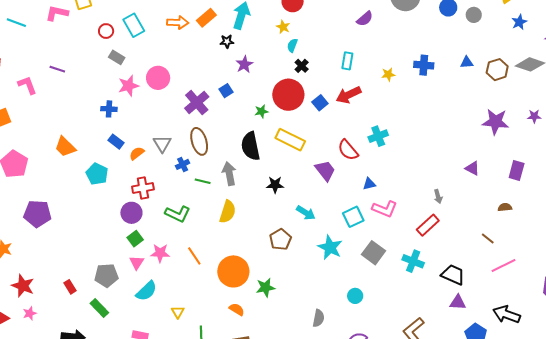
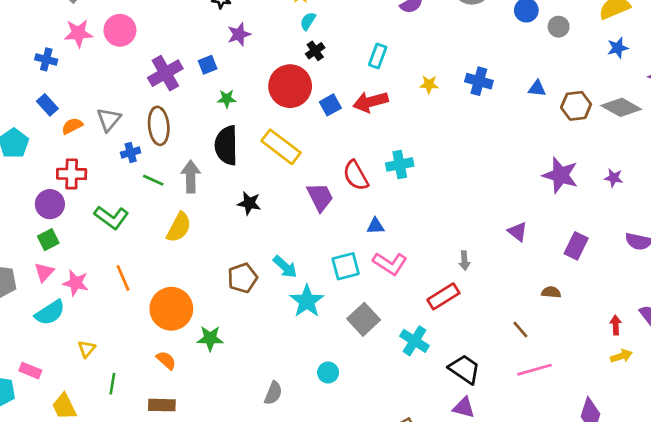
green star: (261, 111) -> (227, 99), moved
cyan arrow: (306, 213) -> (285, 267), moved
pink star: (160, 253) -> (76, 283), moved

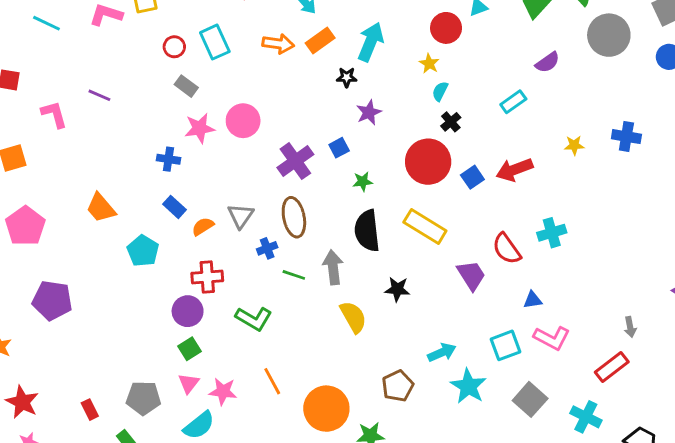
cyan rectangle: (378, 56) -> (513, 102), moved, turned 40
yellow semicircle: (179, 227) -> (353, 317), moved, turned -52
cyan arrow: (285, 267) -> (442, 352), turned -60
brown pentagon: (243, 278) -> (398, 386), moved

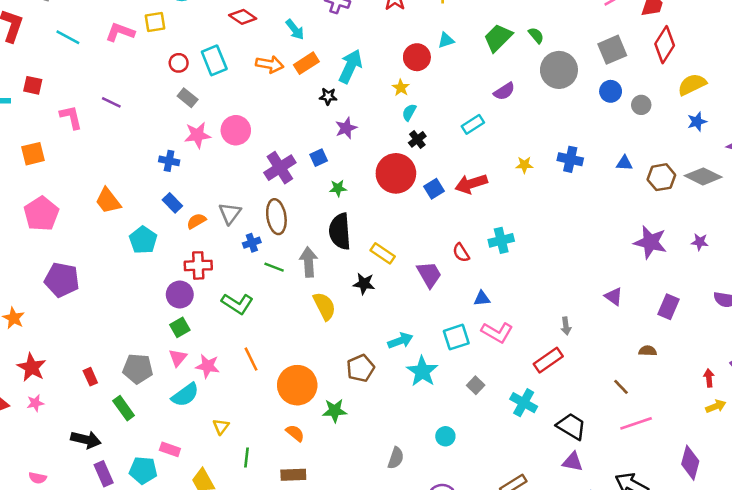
yellow rectangle: (425, 226) -> (383, 253), moved, size x0.7
red semicircle: (507, 249) -> (461, 253), size x0.7
gray square: (530, 399) -> (476, 385), size x0.6

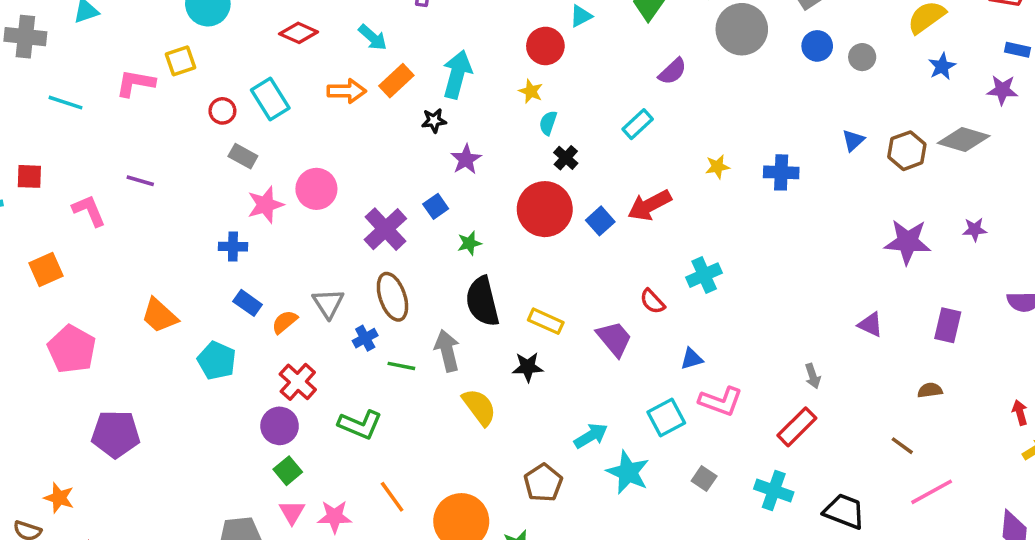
blue cross: (570, 159) -> (781, 172), moved
blue triangle: (624, 163) -> (853, 140), turned -36
red cross: (198, 265) -> (298, 382), turned -36

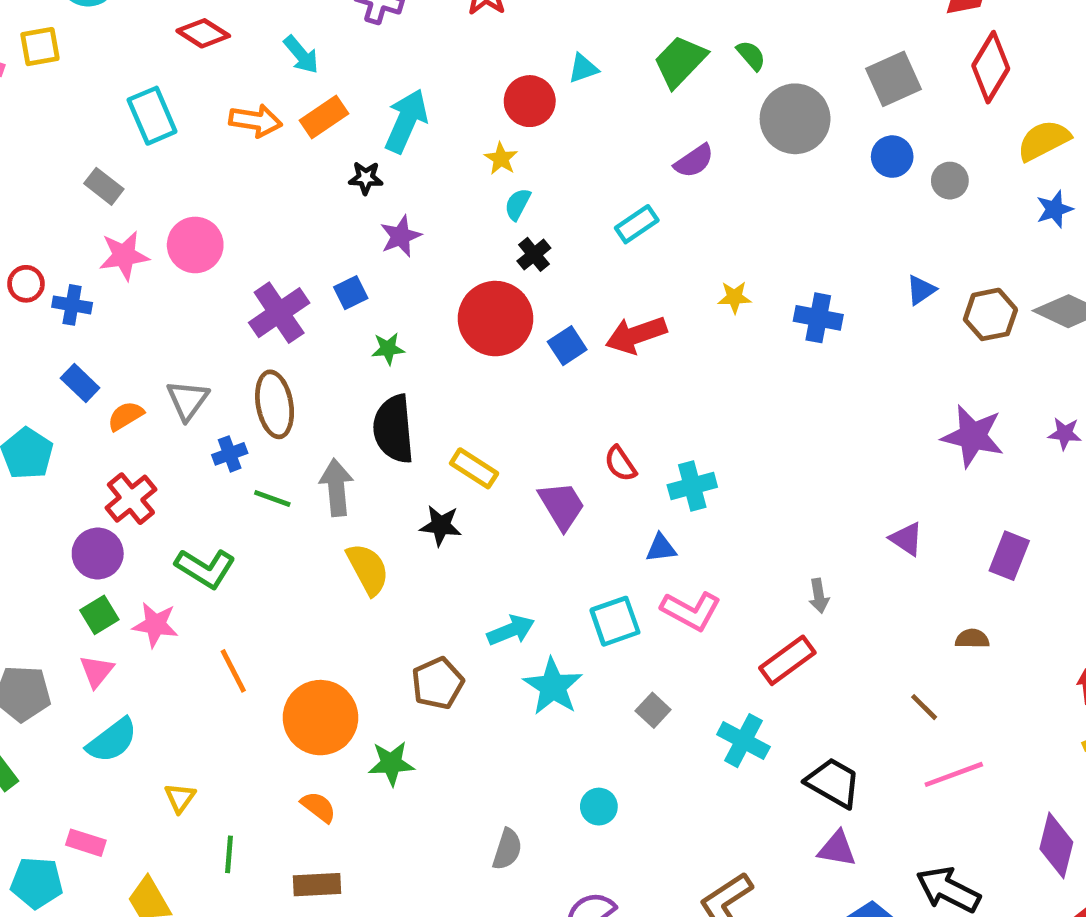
red circle: (222, 111) -> (26, 284), moved
cyan cross: (704, 275) -> (692, 486), moved
pink star: (335, 517) -> (155, 625), moved

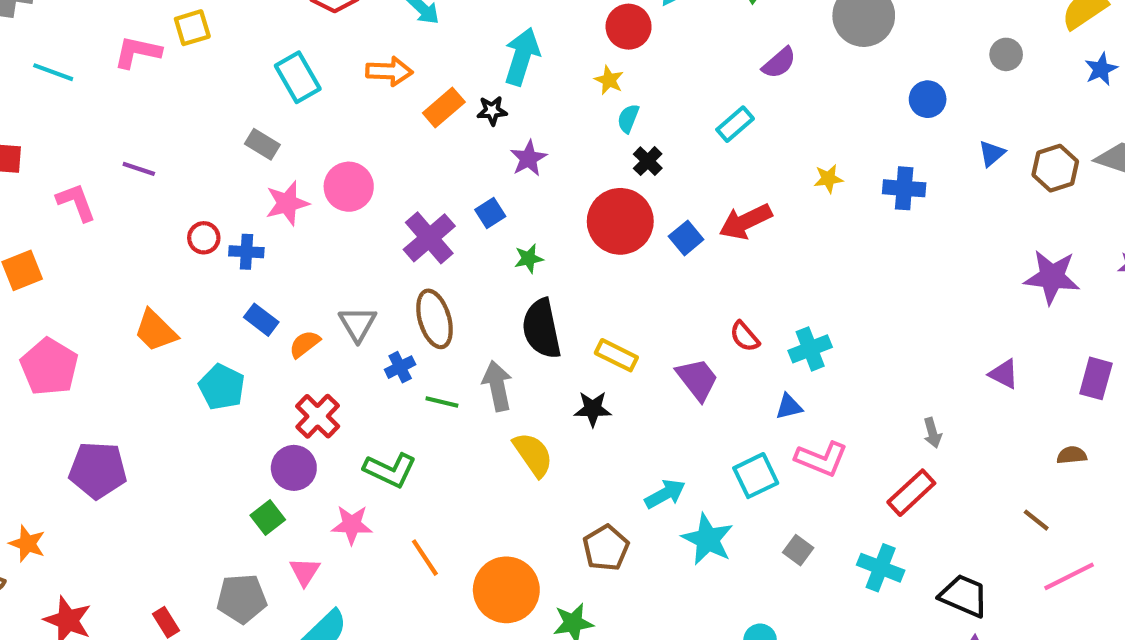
orange rectangle: (324, 117) -> (444, 107), moved
blue circle: (892, 157) -> (928, 99), moved
green square: (99, 615) -> (268, 518), moved

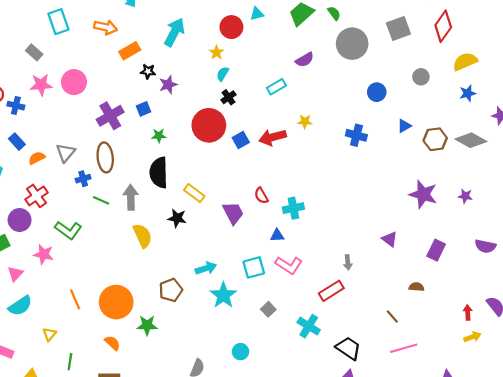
black star: (492, 111) -> (148, 71), moved
yellow star: (828, 179) -> (305, 122), moved
orange line: (425, 558) -> (75, 299), moved

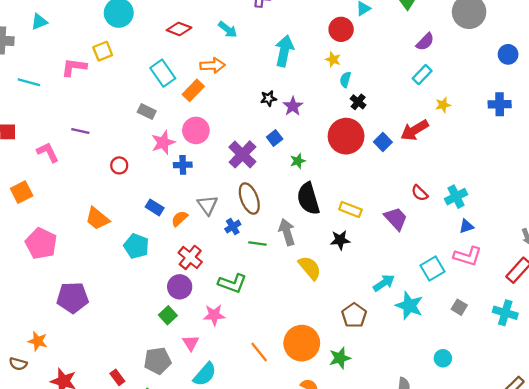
orange rectangle: (130, 51) -> (193, 90), moved
cyan rectangle: (276, 87) -> (422, 75), moved
blue cross: (16, 106) -> (183, 165), moved
blue triangle: (277, 235) -> (466, 226), moved

